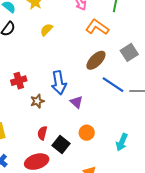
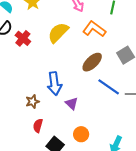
yellow semicircle: (46, 30) -> (58, 33), moved, size x1.6
red cross: (19, 81) -> (23, 38), moved, turned -35
red semicircle: (42, 133) -> (38, 126), moved

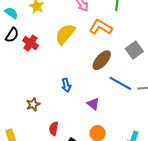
blue arrow: (54, 84) -> (66, 85), size x0.6
brown star: (32, 102) -> (33, 104), moved
purple triangle: (72, 103) -> (93, 104), moved

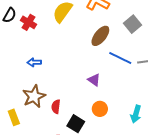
blue arrow: (66, 85) -> (34, 62), moved, turned 104
brown star: (33, 104) -> (34, 96), moved, size x1.6

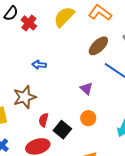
blue arrow: (34, 62) -> (39, 65), moved
red semicircle: (56, 107) -> (44, 120), moved

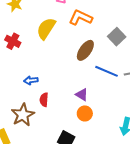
orange circle: (88, 118) -> (85, 113), moved
red semicircle: (44, 120) -> (44, 100), moved

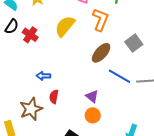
orange L-shape: (81, 18) -> (100, 20), turned 80

